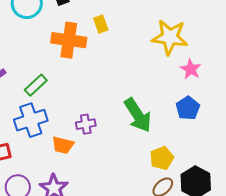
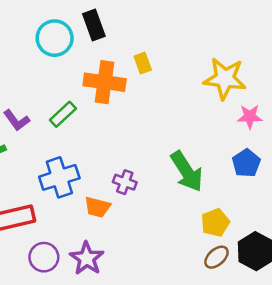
pink star: (191, 69) -> (250, 117), turned -30
green rectangle: (36, 85) -> (63, 114), moved
purple cross: (86, 124) -> (125, 182), turned 30

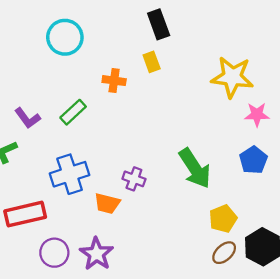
black rectangle: (94, 25) -> (159, 24), moved
orange cross: (105, 82) -> (114, 81), size x0.6

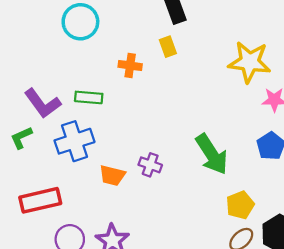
green rectangle: (73, 112) -> (89, 97), turned 48
purple L-shape: (27, 118) -> (43, 103), size x1.4
blue cross: (70, 174) -> (75, 141), moved
orange trapezoid: (107, 203) -> (112, 175), moved

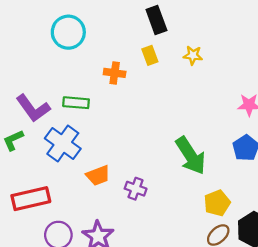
yellow star: (250, 62) -> (193, 55), moved, size x0.5
blue cross: (75, 141) -> (63, 143), turned -36
purple cross: (150, 165) -> (136, 189), moved
orange trapezoid: (112, 175) -> (98, 175), turned -35

